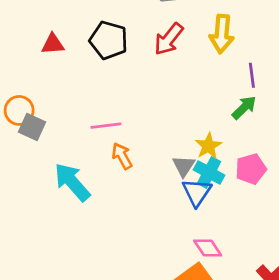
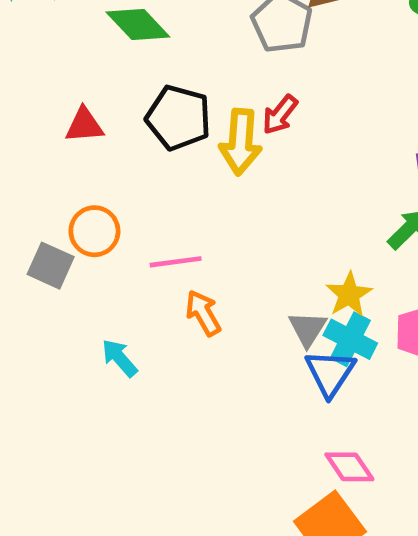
yellow arrow: (222, 34) -> (241, 142), moved
red arrow: (169, 39) -> (280, 115), size x0.7
orange circle: (19, 110) -> (94, 231), moved
cyan arrow: (72, 182) -> (119, 358), size x0.6

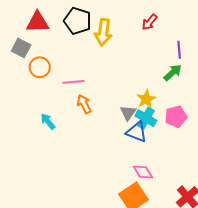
red arrow: (280, 115) -> (150, 22), moved
red triangle: (84, 125) -> (38, 22), size x1.4
gray square: (51, 266) -> (21, 48), moved
blue triangle: (330, 373) -> (137, 132), turned -45

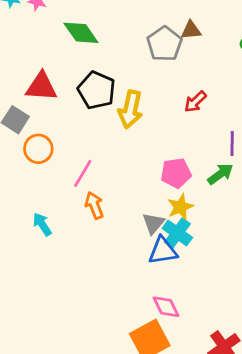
pink line: (73, 82) -> (83, 173), turned -60
pink pentagon: (176, 117) -> (176, 173), moved
blue triangle: (137, 132) -> (163, 251), turned -35

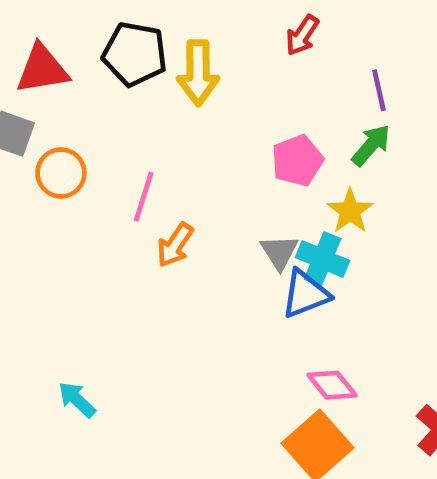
orange arrow: (94, 205) -> (175, 245), turned -112
yellow star: (180, 207) -> (350, 211), moved
cyan arrow: (42, 224) -> (77, 400), moved

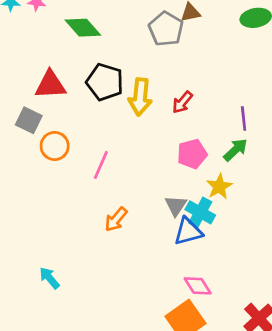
red arrow: (302, 35) -> (182, 102), moved
orange arrow: (175, 245) -> (116, 219), moved

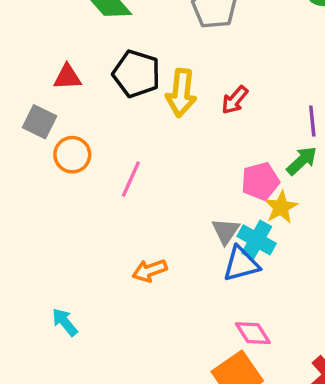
red triangle: (50, 85) -> (67, 77), size x0.7
pink pentagon: (192, 154) -> (260, 181), moved
orange arrow: (116, 219) -> (150, 271), moved, turned 30

